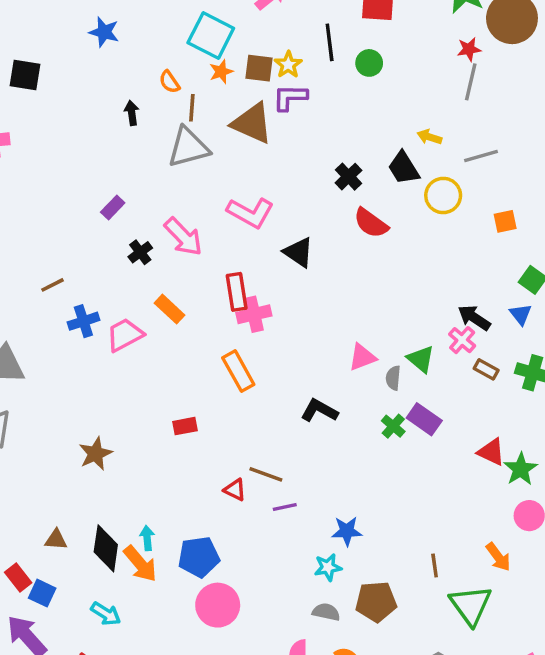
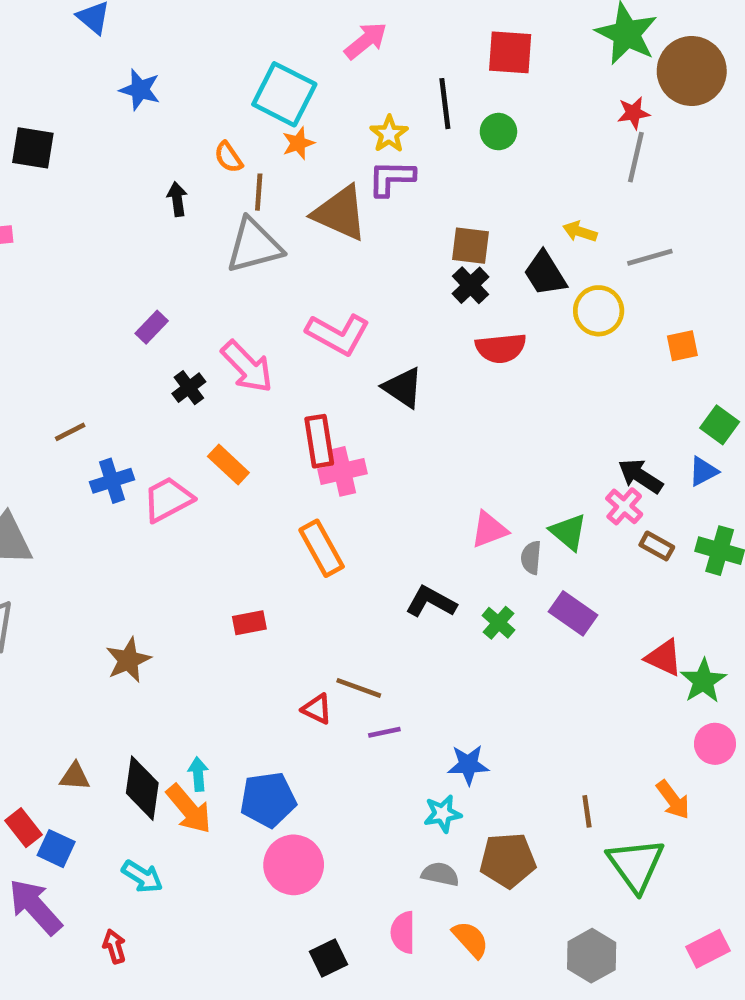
brown square: (259, 68) -> (471, 246), moved
red semicircle: (371, 223) -> (501, 348), turned -42
blue triangle: (521, 314) -> (703, 471), turned 40
green cross: (393, 426) -> (498, 623), moved

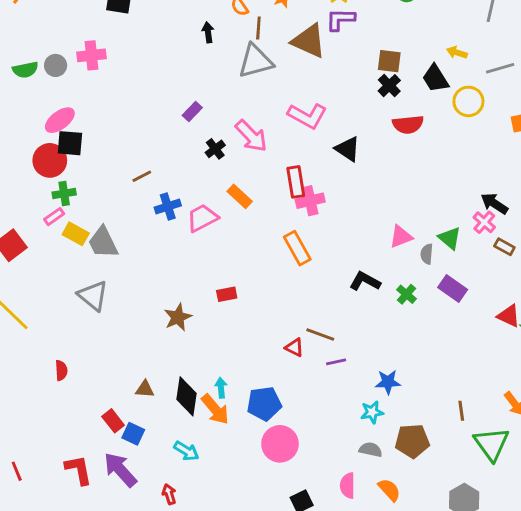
red rectangle: (249, 623) -> (227, 294), moved

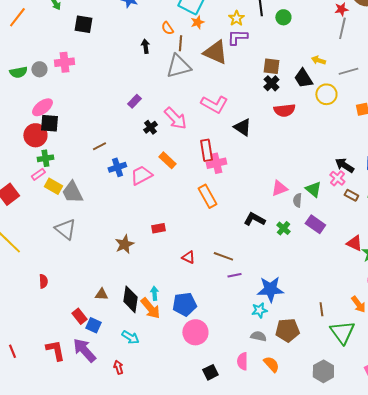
red triangle: (294, 347) -> (188, 257), moved
blue star: (388, 382) -> (270, 289), size x1.5

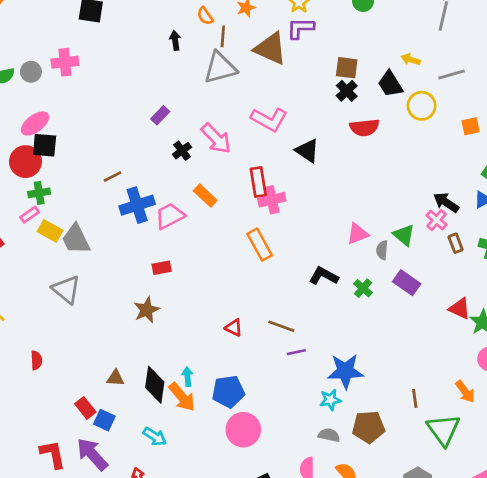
blue cross: (117, 167) -> (137, 205), size x1.4
brown rectangle: (351, 195) -> (456, 243), turned 40
red rectangle: (158, 228) -> (162, 268), moved

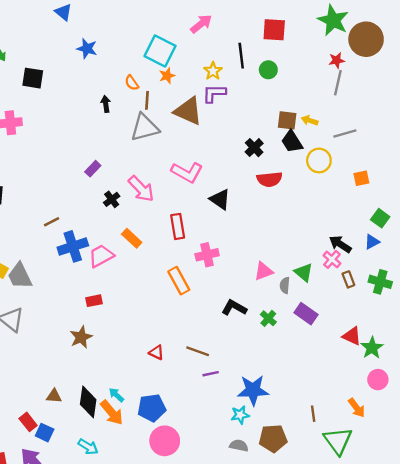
brown square: (347, 68) -> (287, 120), moved
pink cross: (272, 200) -> (207, 255), moved
cyan arrow: (187, 377) -> (116, 395), turned -42

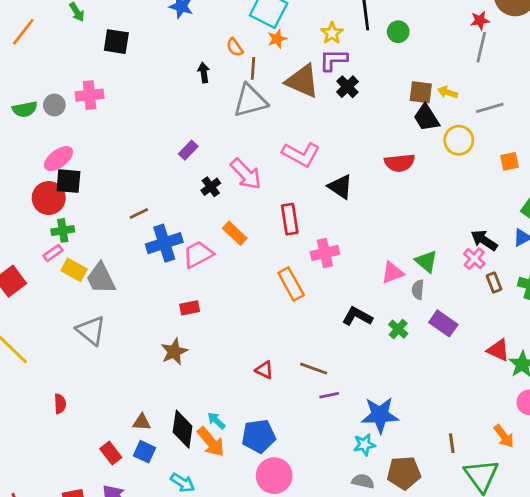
black cross: (254, 148) -> (347, 87), moved
green triangle: (304, 272) -> (426, 261), moved
blue square: (45, 433) -> (145, 452), moved

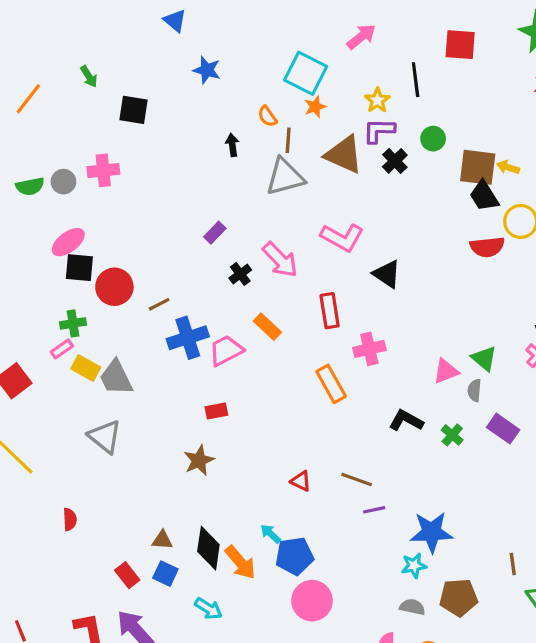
green circle: (398, 32) -> (433, 139), moved
brown square: (421, 92) -> (478, 167), size x1.4
red semicircle: (400, 163) -> (487, 247), moved
red circle: (49, 198) -> (114, 287), moved
cyan arrow: (216, 421) -> (271, 534), moved

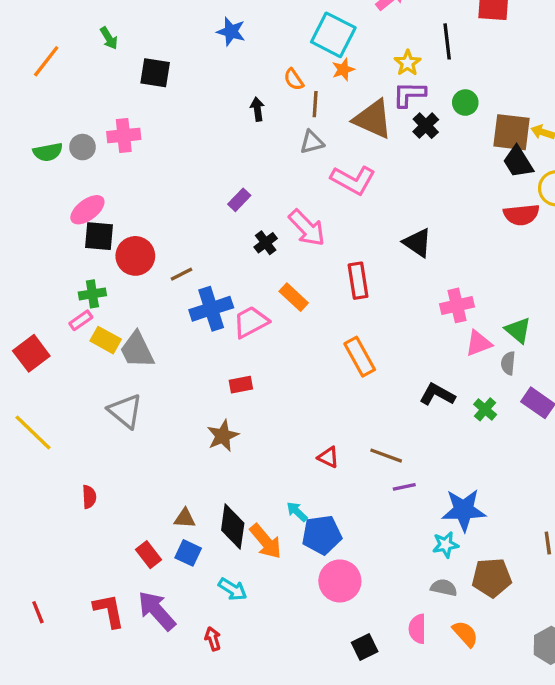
gray triangle: (285, 177) -> (312, 142), size x0.6
pink L-shape: (342, 237) -> (353, 180), moved
pink cross: (369, 349) -> (457, 305), moved

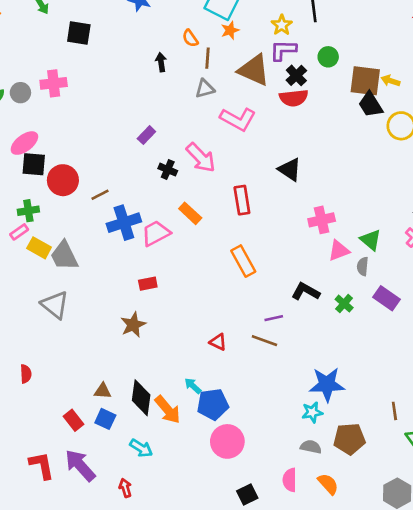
red semicircle: (521, 215) -> (294, 98), moved
black cross: (266, 243) -> (168, 170), turned -30
purple line: (404, 487) -> (274, 318), moved

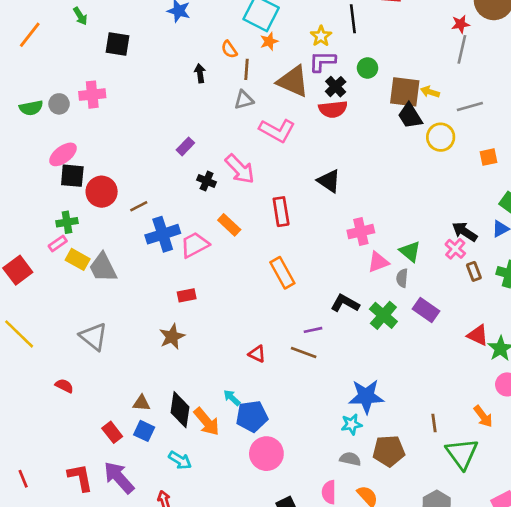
green cross: (344, 304) -> (383, 315), size x1.5
gray triangle: (55, 305) -> (94, 337), moved
red semicircle: (26, 374) -> (64, 386), turned -60

